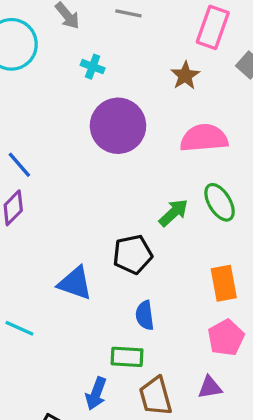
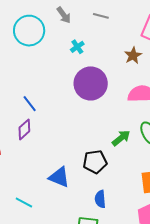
cyan cross: (93, 67) -> (77, 47), turned 32

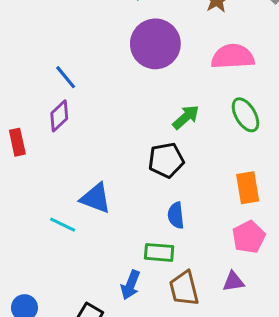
green arrow: (121, 138) -> (186, 117), moved
blue triangle: (59, 177) -> (96, 198), moved

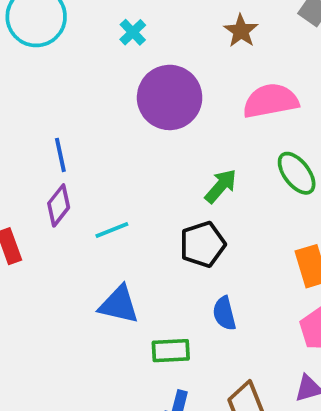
blue line: (66, 77) -> (60, 155), turned 35
cyan line: (63, 225) -> (112, 230), moved, turned -40
green rectangle: (159, 252) -> (171, 351), moved

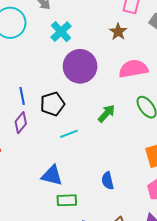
cyan cross: (133, 32) -> (61, 32), size x1.5
cyan line: (112, 230) -> (69, 134), moved
black pentagon: (203, 244) -> (52, 104), moved
green rectangle: (171, 351) -> (67, 200), moved

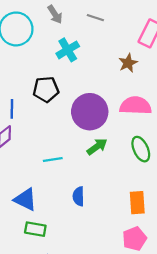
purple circle: (80, 66) -> (90, 112), moved
black pentagon: (52, 104) -> (46, 89), moved
blue semicircle: (108, 181) -> (78, 196), moved

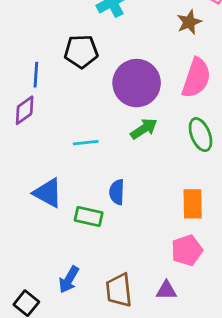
pink semicircle: (136, 106) -> (196, 78), turned 104
green rectangle: (35, 229) -> (89, 216), moved

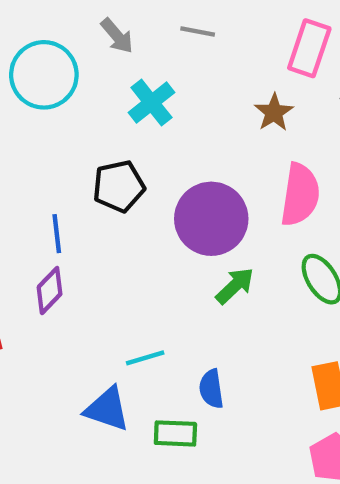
cyan line: (86, 143) -> (145, 358), moved

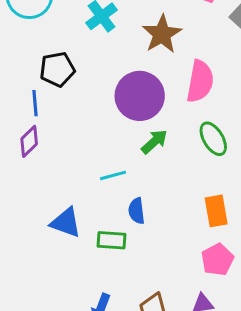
brown star: (274, 112) -> (162, 34), moved, size x1.5
black pentagon: (119, 186) -> (57, 69), moved
cyan line: (145, 358) -> (113, 175), moved

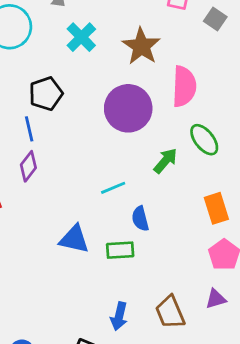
green arrow: (154, 142) -> (165, 161), moved

